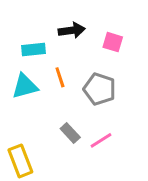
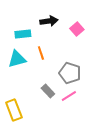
pink square: (113, 42) -> (77, 29), turned 32
gray pentagon: (100, 89) -> (70, 73), moved

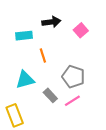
cyan triangle: (17, 59) -> (25, 80), moved

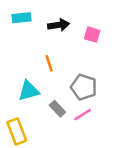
pink square: (81, 30) -> (92, 35), turned -32
cyan rectangle: (24, 36) -> (22, 18), moved

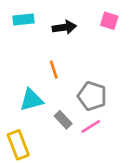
pink square: (92, 35) -> (109, 21), moved

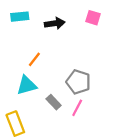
orange line: (54, 70) -> (34, 59), moved, turned 56
pink line: (91, 126) -> (77, 108), turned -30

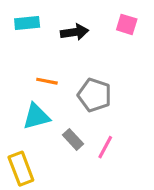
orange line: (34, 59) -> (47, 81), turned 63
gray pentagon: (78, 82) -> (94, 95), moved

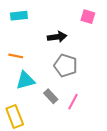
black arrow: (75, 32) -> (57, 37), moved
orange line: (47, 81) -> (16, 56), moved

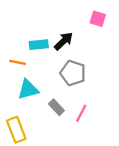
cyan rectangle: (19, 16) -> (39, 45), moved
black arrow: (57, 37) -> (64, 41), turned -36

